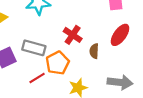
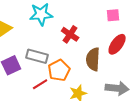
red cross: (73, 35) -> (70, 34), moved
brown semicircle: (94, 51) -> (93, 59), size x1.6

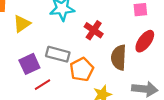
red line: (40, 84) -> (42, 85), moved

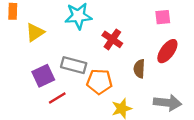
brown semicircle: (119, 57) -> (139, 69), size x0.7
orange pentagon: (82, 69) -> (99, 82), turned 30

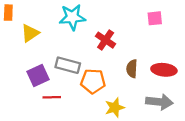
red ellipse: (167, 51) -> (164, 70), moved, turned 60
red line: (57, 98) -> (52, 97), turned 30

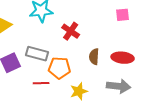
pink square: (155, 18) -> (123, 15), moved
red line: (52, 97) -> (41, 83), moved

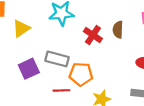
brown semicircle: (94, 57) -> (118, 30), moved

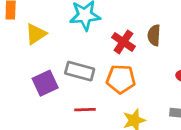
orange pentagon: (81, 74) -> (121, 79), moved

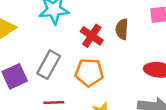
gray rectangle: (80, 71) -> (49, 65), turned -76

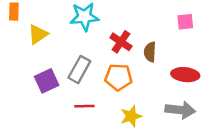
brown semicircle: (122, 29) -> (150, 52), moved

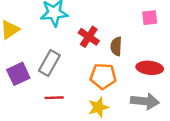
orange pentagon: (118, 77) -> (103, 76), moved

